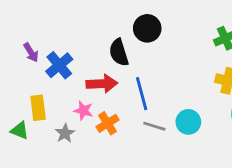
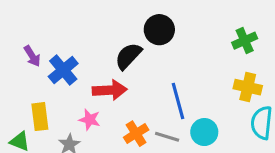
black semicircle: (119, 52) -> (128, 56), turned 60
blue line: (142, 94) -> (178, 101), moved
orange cross: (108, 123) -> (136, 134), moved

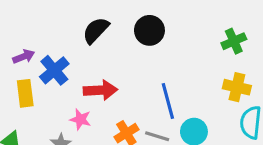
purple arrow: (32, 56) -> (24, 56), turned -80
black semicircle: (128, 56) -> (96, 30), moved
yellow rectangle: (40, 117) -> (25, 93), moved

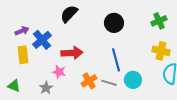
black circle: (149, 30) -> (114, 23), moved

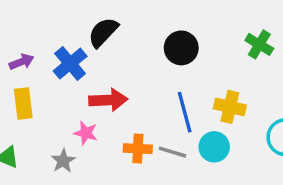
green cross: (159, 21) -> (259, 44), turned -35
blue cross: (42, 40) -> (70, 64), moved
yellow cross: (161, 51) -> (230, 107), moved
orange cross: (89, 81) -> (138, 149), turned 35

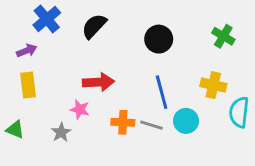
blue cross: (70, 64) -> (47, 19), moved
yellow cross: (230, 107) -> (213, 85), moved

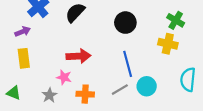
yellow cross: (213, 85) -> (168, 44), moved
orange cross: (123, 122) -> (85, 94), moved
gray line: (152, 125) -> (120, 90), turned -48

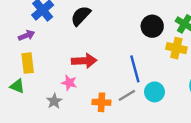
black circle: (125, 23) -> (152, 26), moved
green triangle: (14, 93) -> (17, 86), moved
orange cross: (85, 94) -> (101, 102), moved

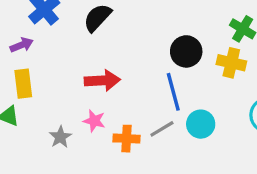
black circle: (152, 26) -> (186, 51), moved
pink star: (69, 83) -> (94, 121), moved

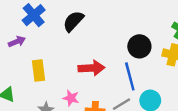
red arrow: (102, 80) -> (91, 68), moved
yellow rectangle: (23, 84) -> (38, 70), moved

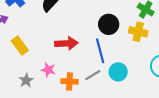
yellow rectangle: (38, 70) -> (20, 45), turned -30

